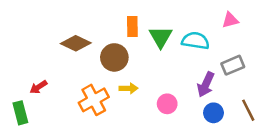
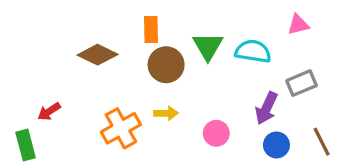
orange rectangle: (132, 27) -> (151, 30), moved
brown circle: (114, 57) -> (166, 65), moved

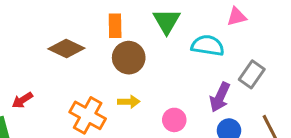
pink triangle: (298, 25) -> (237, 17), moved
green triangle: (208, 46) -> (167, 21), moved
gray rectangle: (302, 83) -> (252, 74), turned -32
orange cross: (121, 128) -> (88, 115), turned -32

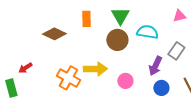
pink triangle: (237, 17) -> (179, 16), moved
brown circle: (129, 58) -> (117, 40), moved
yellow arrow: (129, 102) -> (95, 69), size x1.6

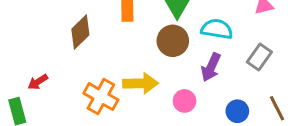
brown diamond: (54, 34) -> (80, 32), turned -70
purple arrow: (155, 66) -> (211, 67), moved

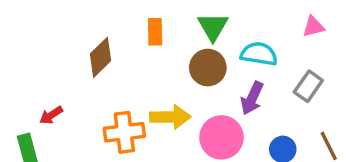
orange cross: (101, 97) -> (124, 132), turned -36
pink circle: (185, 101) -> (221, 137), size x1.6

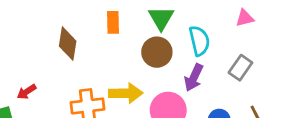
cyan semicircle: (259, 54) -> (199, 41), turned 68
brown diamond: (101, 57) -> (68, 44), turned -36

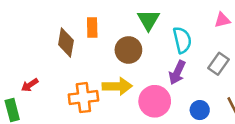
orange rectangle: (113, 22) -> (92, 27), moved
brown circle: (157, 52) -> (128, 50), moved

